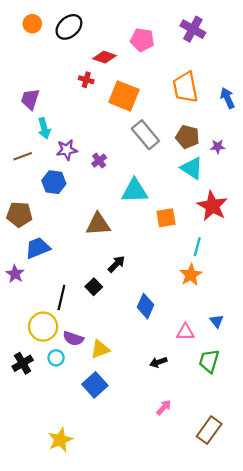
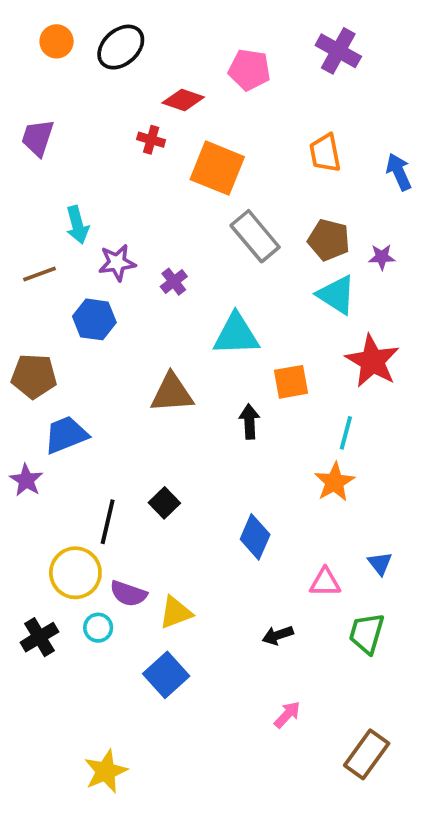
orange trapezoid: (185, 87) -> (325, 153), size x0.7
purple trapezoid: (30, 99) -> (38, 138), moved
black arrow: (116, 264) -> (249, 422), moved, turned -48

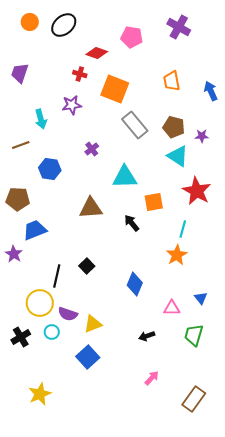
purple star: (117, 263) -> (72, 105), moved
black arrow: (249, 422) -> (132, 223), turned -36
yellow star: (106, 771) -> (40, 394), moved

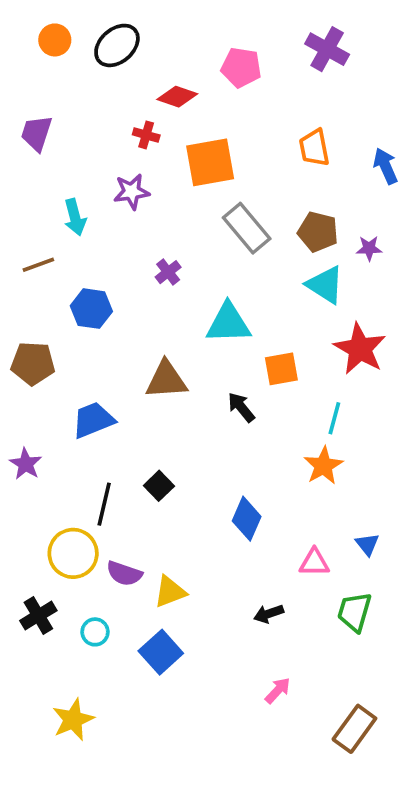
orange square: (115, 89) -> (210, 162), turned -32
blue trapezoid: (35, 230) -> (93, 420), moved
cyan circle: (52, 332) -> (95, 632), moved

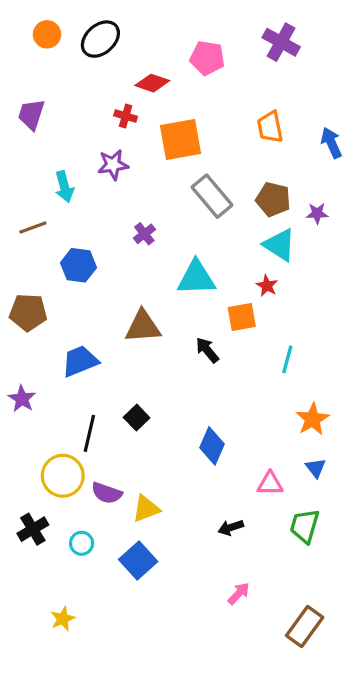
red star: (360, 349) -> (267, 286), moved, size x0.5
orange star: (323, 466) -> (312, 419), moved
yellow star: (73, 720) -> (63, 619), size x0.7

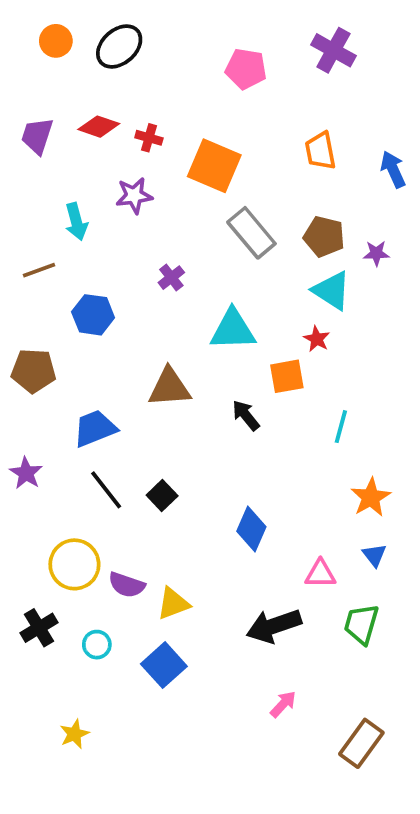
red diamond: (152, 83) -> (99, 127), moved
orange square: (181, 140) -> (214, 166), turned 33
black line: (89, 433) -> (106, 490), moved, turned -51
black arrow: (231, 528) -> (274, 626), size x1.8

